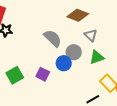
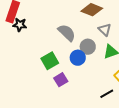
purple square: (43, 74) -> (61, 80), moved, turned 32
green square: (15, 75) -> (50, 61), moved

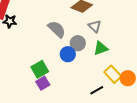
green square: (50, 61) -> (40, 69), moved
purple square: (61, 80) -> (43, 83), moved

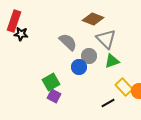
gray triangle: (95, 26) -> (106, 39), size x1.5
purple square: (43, 83) -> (54, 96), turned -32

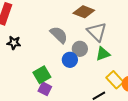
black star: (21, 34) -> (14, 43), moved

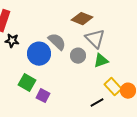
black star: (14, 43) -> (12, 41), moved
blue circle: (70, 60) -> (39, 54), moved, size x1.5
green square: (42, 75) -> (27, 83), moved, turned -30

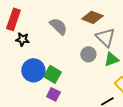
gray semicircle: (57, 42) -> (58, 26), moved
blue circle: (39, 54) -> (33, 70), moved
green square: (27, 83) -> (52, 74), moved

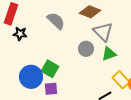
blue circle: (33, 70) -> (31, 77), moved
purple square: (53, 94) -> (51, 89), turned -32

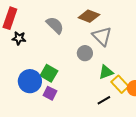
green triangle: (109, 54) -> (106, 72), moved
purple square: (51, 89) -> (50, 93), turned 32

